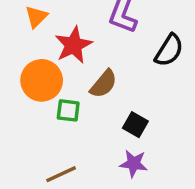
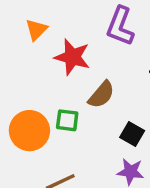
red star: (73, 45) -> (72, 57), turned -30
orange circle: (42, 80) -> (29, 131), moved

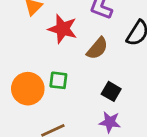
brown semicircle: (101, 95) -> (97, 48), moved

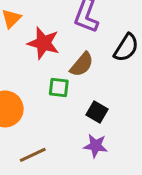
green square: (58, 80) -> (59, 87), moved

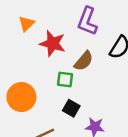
black square: (97, 112) -> (71, 108), moved

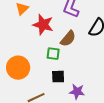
black square: (71, 108) -> (58, 77), turned -32

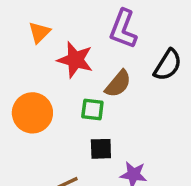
orange circle: (18, 68) -> (32, 113), moved

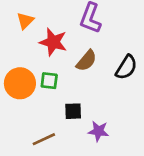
black semicircle: (168, 65) -> (126, 67), moved
green square: (92, 109) -> (49, 81), moved

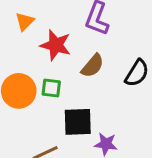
black square: (73, 111) -> (78, 122), size x1.5

